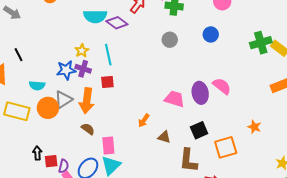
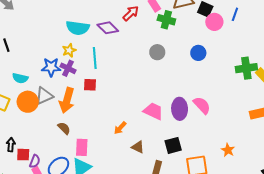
cyan semicircle: (95, 16) -> (78, 28), moved

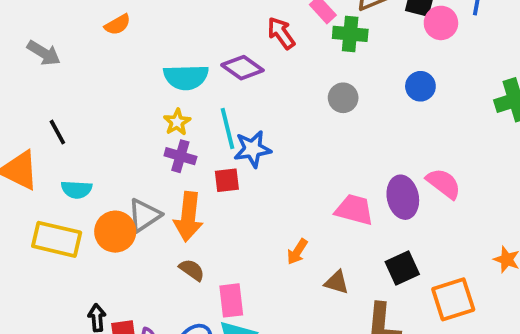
red arrow: (131, 13) -> (281, 33), turned -72
blue star: (51, 67) -> (252, 149), moved
cyan semicircle: (20, 78) -> (77, 190), moved

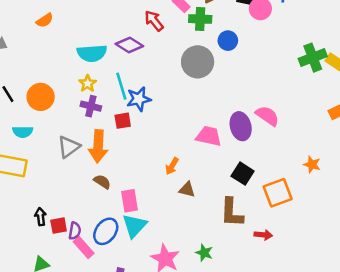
blue circle: (420, 86) -> (228, 41), moved
gray circle: (343, 98) -> (198, 62), size x1.6
orange circle: (115, 232) -> (41, 97), moved
black square: (402, 268) -> (243, 174), turned -30
brown triangle: (337, 282) -> (187, 190), moved

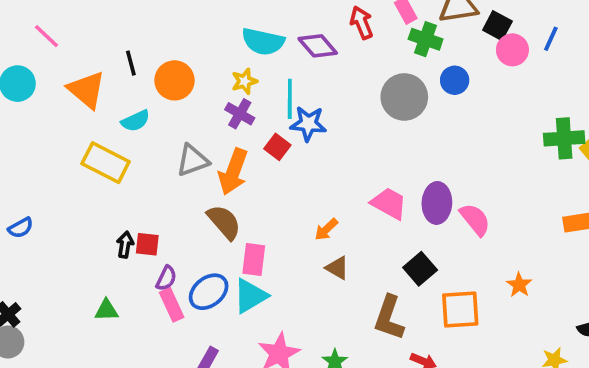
pink semicircle: (267, 116) -> (475, 220), moved
red square: (123, 121) -> (277, 147), turned 30
cyan semicircle: (23, 132) -> (136, 121), turned -42
brown semicircle: (102, 182) -> (224, 222), size x1.5
red square: (59, 226) -> (147, 244), moved

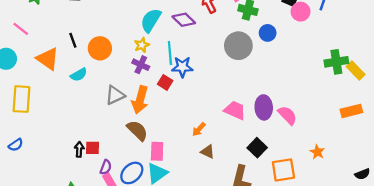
cyan semicircle: (263, 42) -> (151, 20), turned 115
yellow rectangle: (106, 163) -> (21, 99), moved, turned 72

